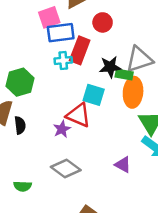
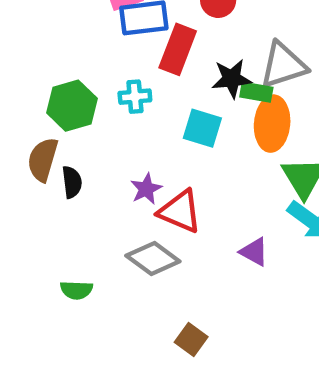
cyan cross: (63, 61) -> (135, 97), moved
red triangle: (78, 115) -> (180, 211), moved

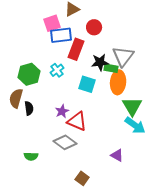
gray triangle: (283, 65) -> (123, 56), turned -35
cyan cross: (135, 97) -> (57, 70), turned -32
purple triangle: (254, 252) -> (117, 155), moved

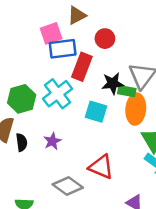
cyan cross: (57, 70) -> (58, 94), size x1.6
purple star: (62, 111) -> (52, 141), moved
red triangle: (77, 121) -> (101, 167), moved

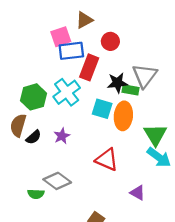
orange ellipse: (136, 109) -> (123, 116), moved
black semicircle: (22, 142) -> (34, 137), turned 56
gray diamond: (68, 186) -> (57, 181), moved

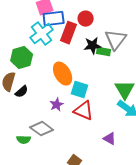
red circle: (110, 41) -> (86, 19), moved
cyan cross: (67, 92) -> (42, 34), moved
cyan square: (102, 109) -> (80, 90), moved
orange ellipse: (123, 116) -> (63, 74), moved, turned -35
purple star: (62, 136) -> (57, 105), moved

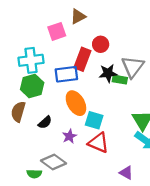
blue rectangle: (54, 19) -> (66, 74), moved
cyan cross: (42, 34) -> (31, 60), moved, turned 30
black semicircle: (22, 92) -> (45, 122), moved

